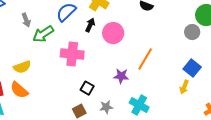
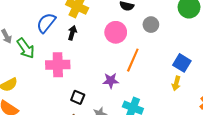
gray circle: (192, 32) -> (151, 25), moved
pink circle: (113, 33) -> (116, 32), moved
green arrow: (43, 34) -> (26, 48), turned -85

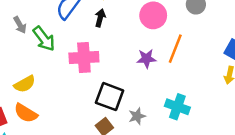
purple star: (111, 81) -> (146, 59), moved
black square: (78, 97) -> (110, 97), size x1.6

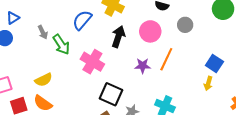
black arrow: (100, 18) -> (118, 37), moved, size x1.5
pink cross: (84, 58) -> (92, 62), turned 30

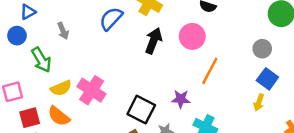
gray circle: (185, 25) -> (262, 49), moved
green arrow: (61, 45) -> (41, 60), moved
pink cross: (92, 62) -> (92, 90), moved
purple star: (143, 66) -> (181, 99), moved

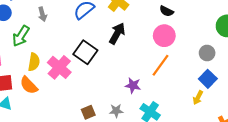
pink circle: (192, 36) -> (164, 36), moved
green arrow: (41, 60) -> (21, 36), turned 55
yellow semicircle: (61, 88) -> (34, 62), turned -66
black square: (141, 110) -> (85, 52), moved

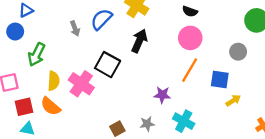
gray arrow: (42, 14) -> (75, 28), moved
blue square: (208, 79) -> (220, 80), moved, turned -30
yellow arrow: (198, 98) -> (233, 100), turned -144

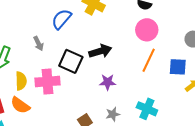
gray arrow: (75, 28) -> (39, 43), moved
black arrow: (139, 41) -> (100, 51), moved, turned 55
pink cross: (81, 84) -> (47, 82), turned -35
purple star: (162, 95) -> (108, 82), moved

